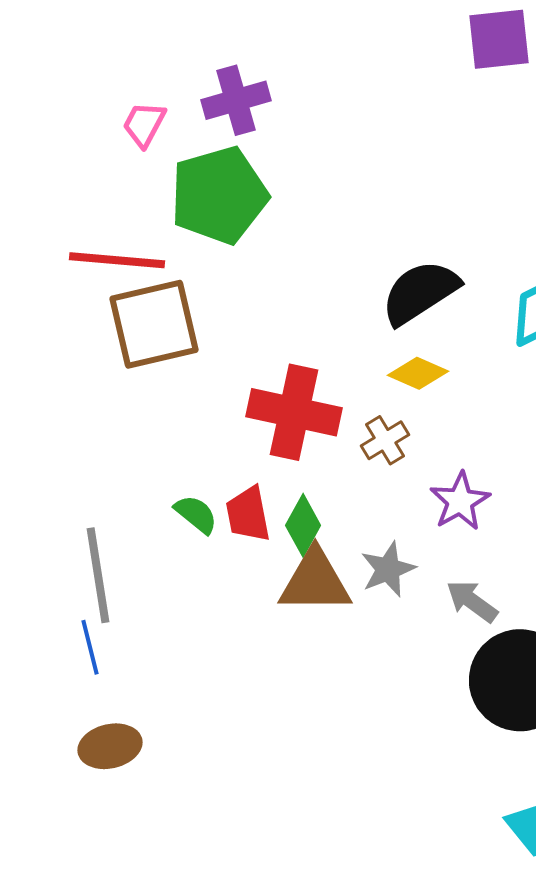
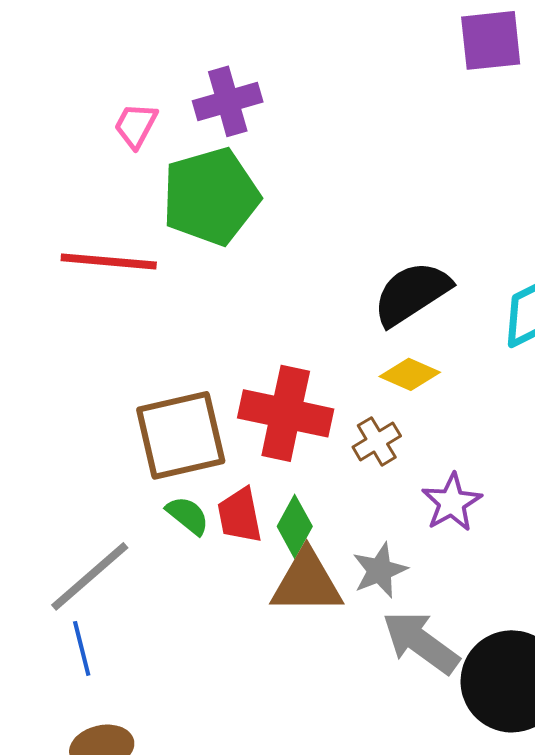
brown square: (154, 324) -> (181, 435), moved
gray line: (98, 575) -> (90, 576), turned 58
gray arrow: (472, 601) -> (421, 642), moved, size x1.5

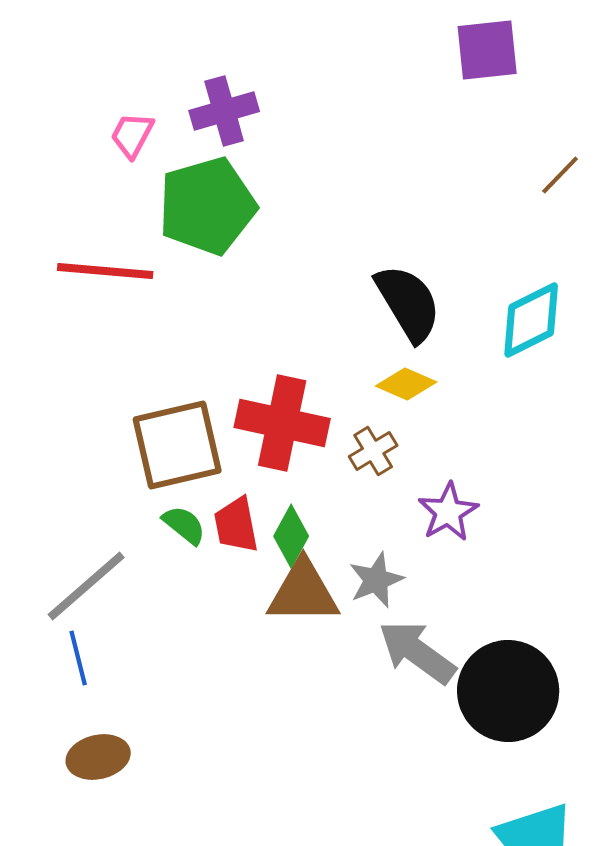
black semicircle: (412, 293) -> (408, 303), turned 92

